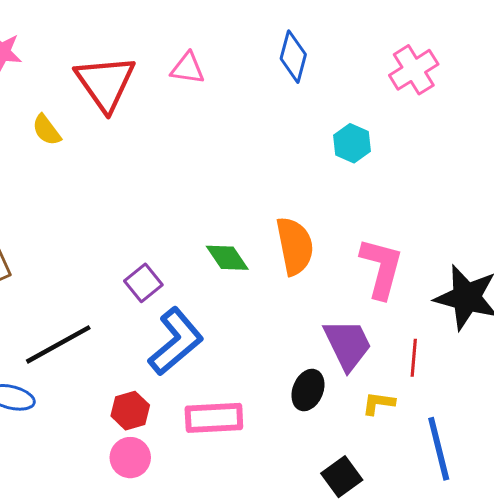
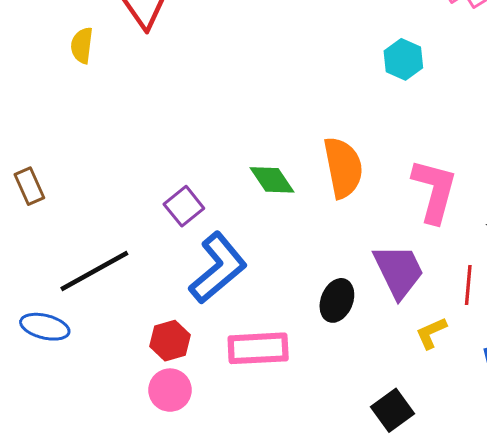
yellow semicircle: (47, 130) -> (82, 45), turned 44
black ellipse: (308, 390) -> (337, 300), moved
yellow L-shape: (378, 403) -> (431, 333), turned -32

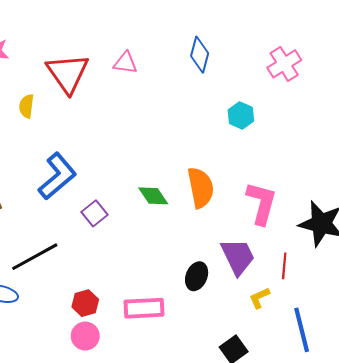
blue L-shape: (218, 268) -> (57, 176), moved

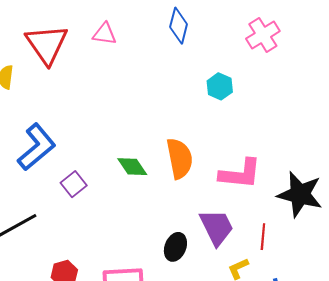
pink L-shape: (261, 203) -> (240, 174), turned 81

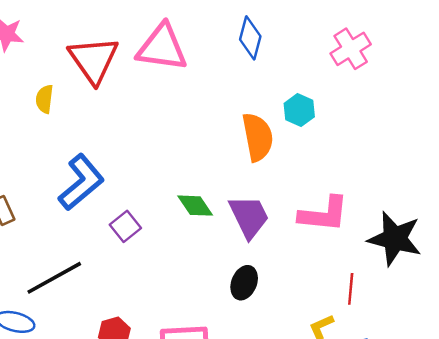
pink triangle: (104, 34) -> (162, 48), size x1.8
orange semicircle: (180, 158) -> (258, 137), moved
purple trapezoid: (217, 227) -> (249, 217), moved
black ellipse: (175, 247) -> (244, 283), moved

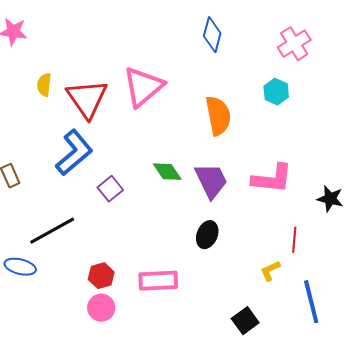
pink triangle: (162, 48) -> (143, 87), moved, turned -48
red triangle: (94, 60) -> (87, 99), moved
cyan hexagon: (299, 110) -> (276, 92), moved
black star: (395, 239) -> (330, 199), size x0.6

